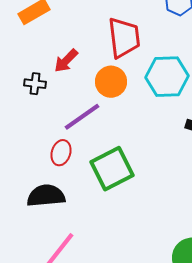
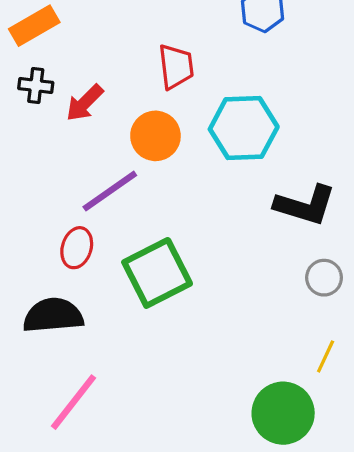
red trapezoid: (124, 38) -> (176, 67), size x0.7
black cross: (35, 84) -> (36, 85), moved

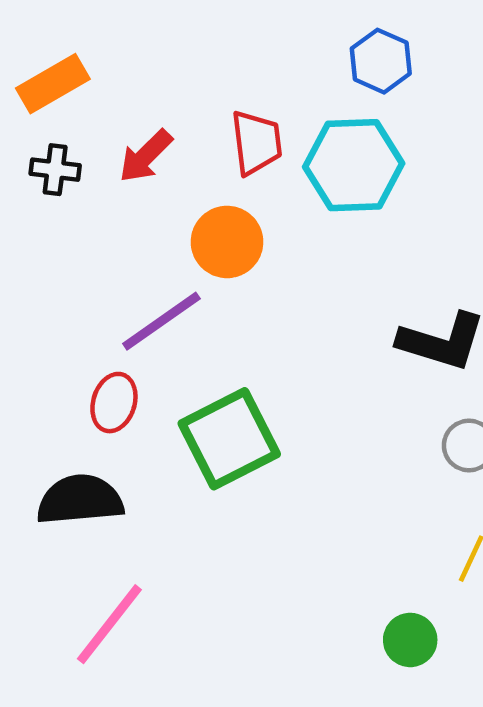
red arrow: (85, 103) -> (146, 156), moved
cyan hexagon: (244, 128) -> (354, 165), moved
green circle: (283, 413) -> (410, 640), size x0.6

